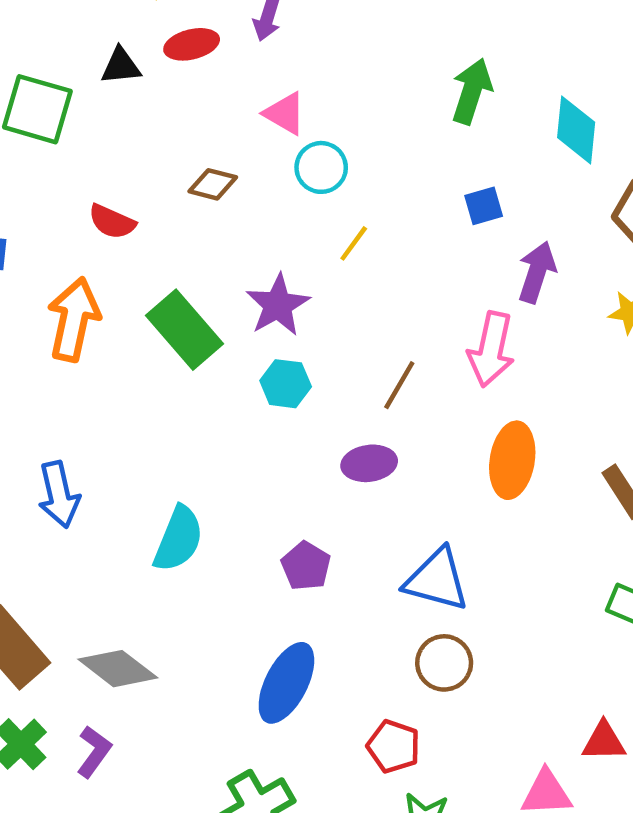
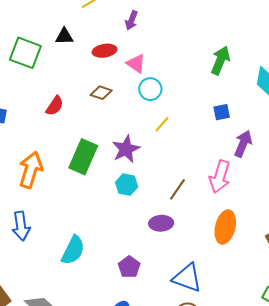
red ellipse: (192, 44) -> (105, 51), moved
red semicircle: (112, 222) -> (55, 106), turned -85
orange arrow: (74, 319) -> (31, 170), moved
green rectangle: (185, 330) -> (83, 157), turned 60

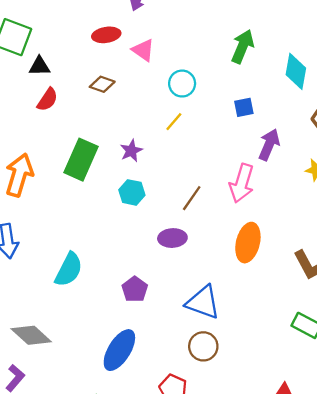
black triangle: (64, 36) -> (40, 66), moved
cyan circle: (150, 89) -> (182, 84), moved
purple star: (126, 149) -> (131, 151), size x0.7

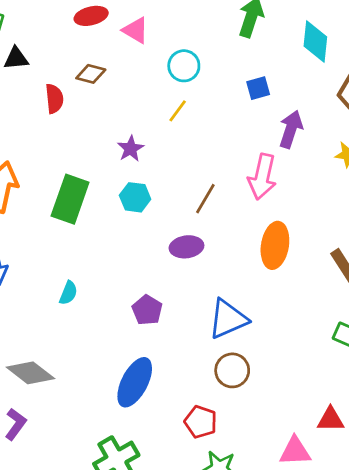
red semicircle: (47, 100) -> (54, 99), moved, turned -35
green rectangle: (81, 160) -> (70, 199), moved
cyan semicircle: (69, 270) -> (68, 293), size x0.6
blue triangle: (203, 302) -> (228, 319), turned -39

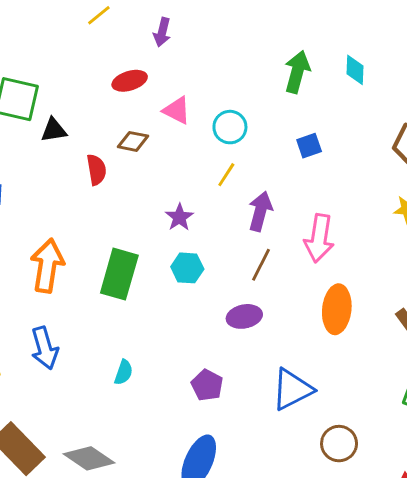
pink triangle: (136, 30) -> (177, 110), moved
cyan diamond: (315, 41) -> (355, 70), moved, size x0.7
purple arrow: (291, 129) -> (260, 211), moved
brown circle: (232, 370) -> (339, 444), moved

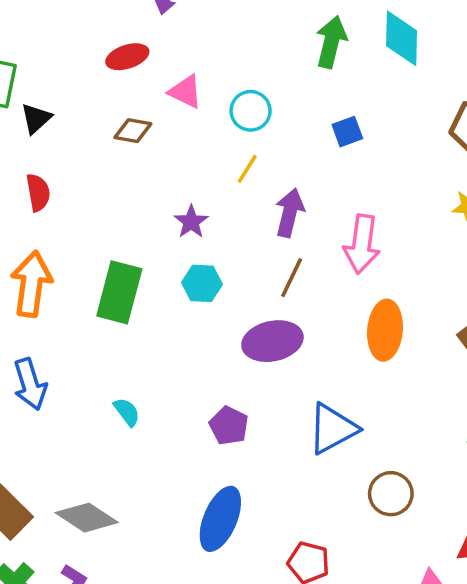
cyan diamond: (355, 70) -> (402, 38), size x1.5
black triangle: (54, 130) -> (36, 119), turned -32
red semicircle: (96, 170) -> (38, 192), moved
purple ellipse: (244, 316) -> (272, 341), size x1.4
cyan semicircle: (124, 372) -> (127, 412), turned -55

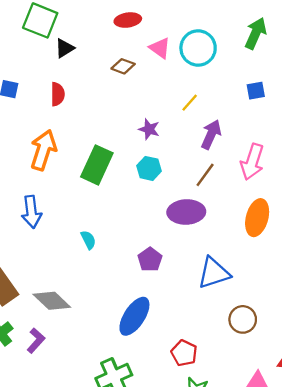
cyan circle: (251, 111) -> (198, 48), moved, size x1.4
purple star: (191, 222) -> (149, 129), turned -30

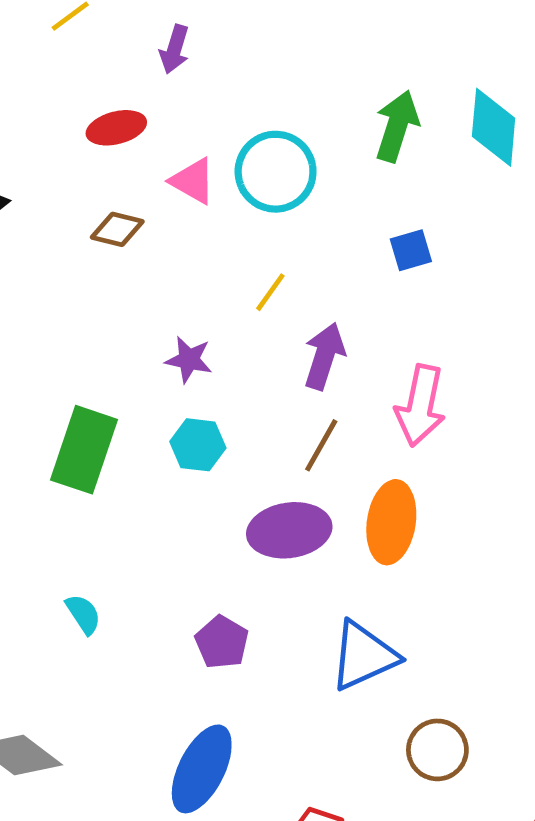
orange ellipse: (257, 218) -> (391, 522), moved

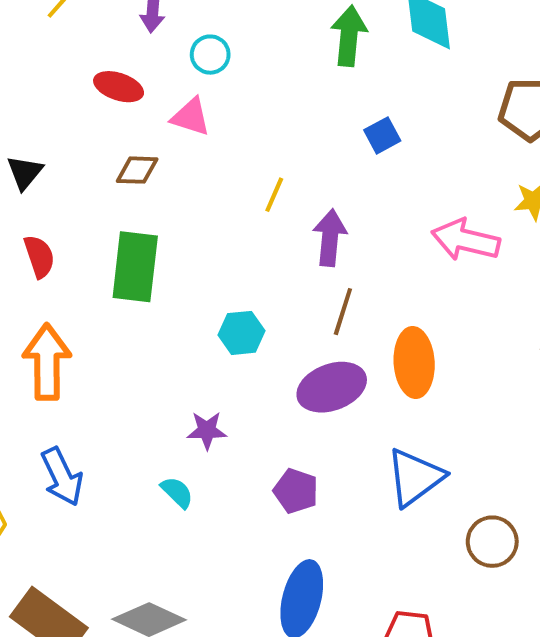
red ellipse: (116, 128) -> (119, 87), turned 45
cyan circle: (276, 172) -> (210, 55), moved, size x0.6
purple star: (189, 360) -> (207, 430), moved
pink arrow: (420, 406) -> (466, 240), moved, turned 104
green rectangle: (84, 450) -> (135, 267), moved

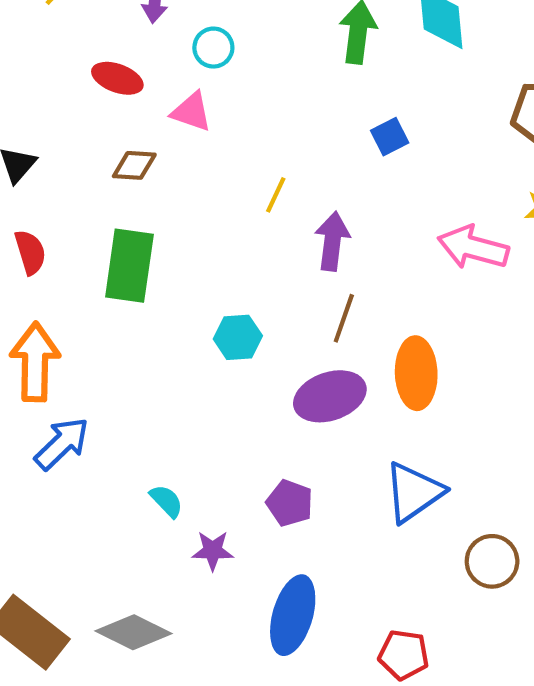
purple star: (207, 430) -> (213, 551), moved
blue arrow: (62, 477) -> (62, 444), moved, turned -110

